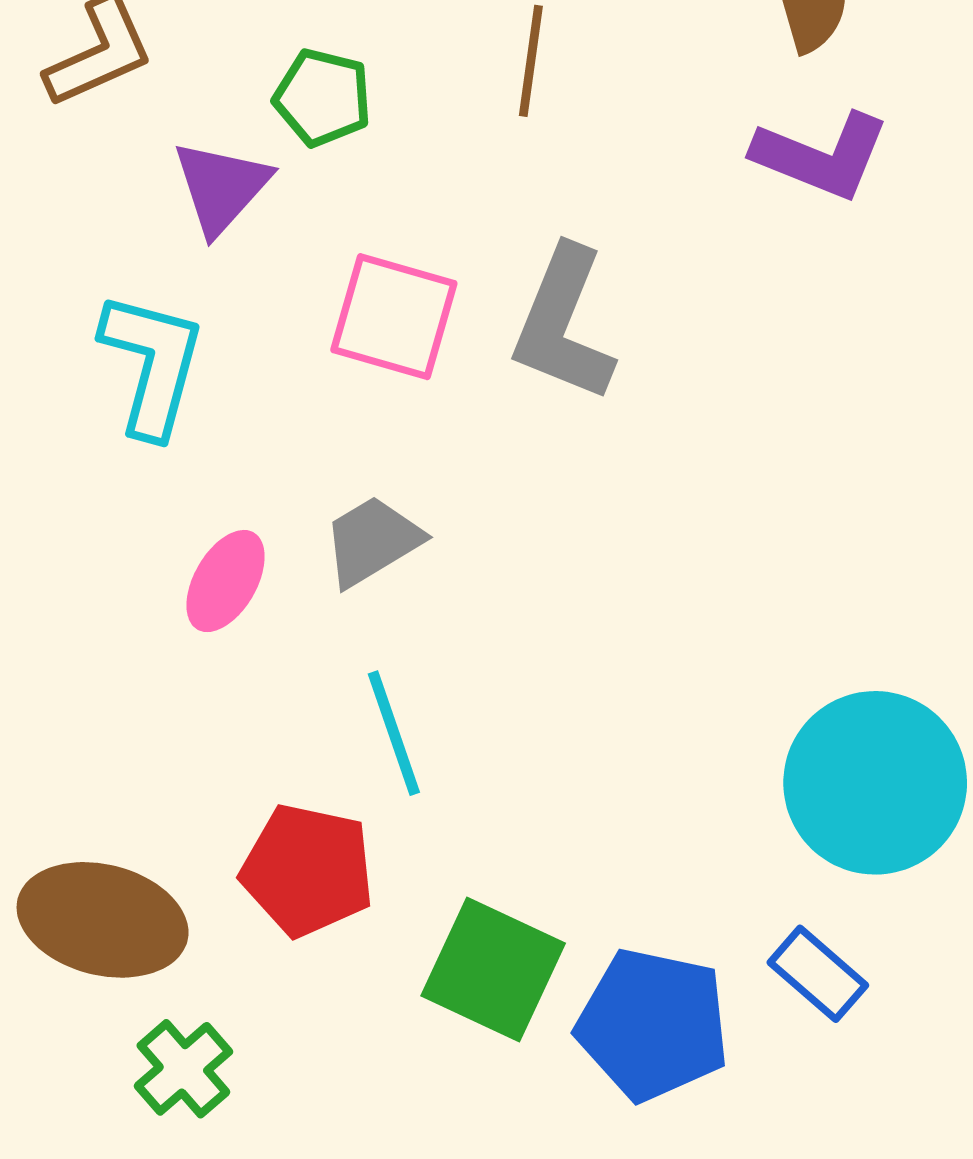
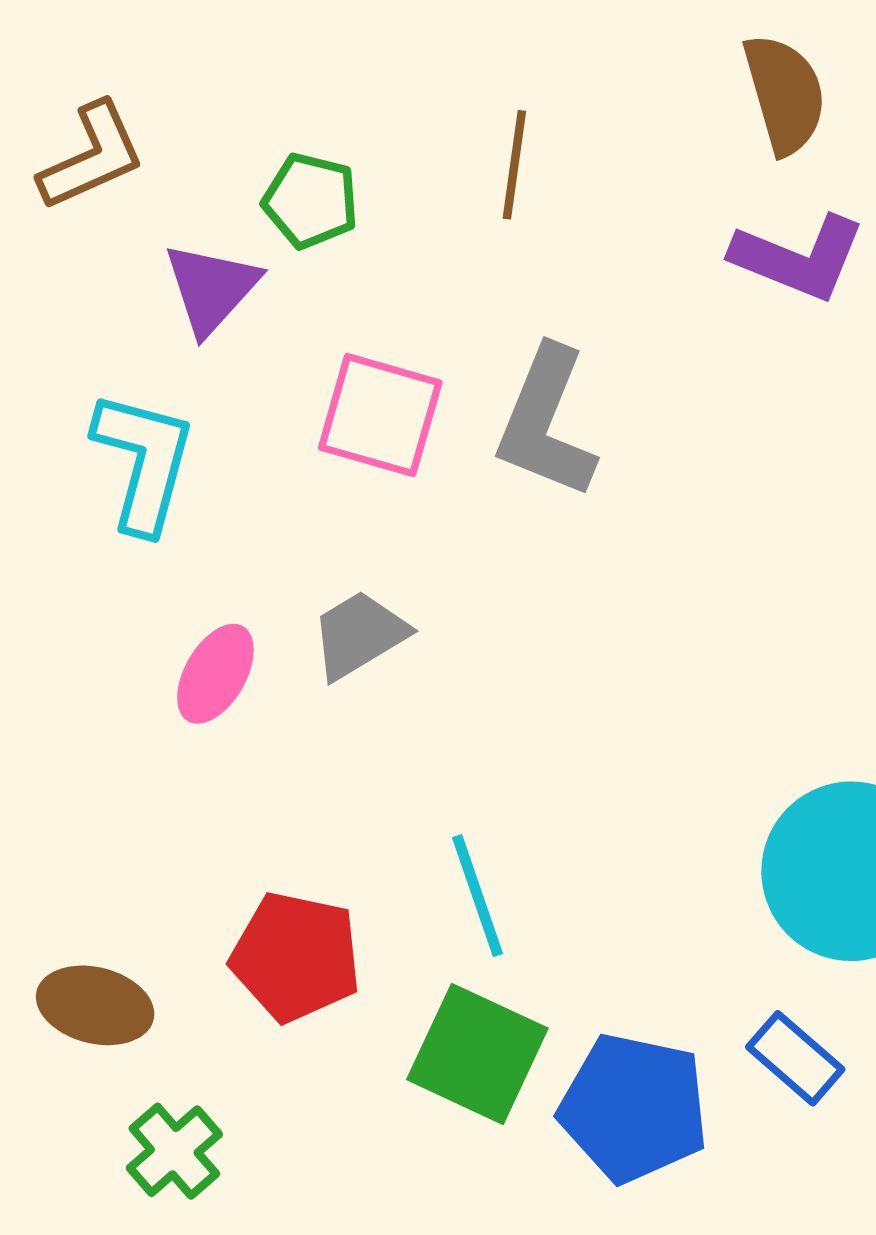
cyan line: (394, 733) -> (477, 896), moved
brown ellipse: (103, 920) -> (95, 1005), size x0.7

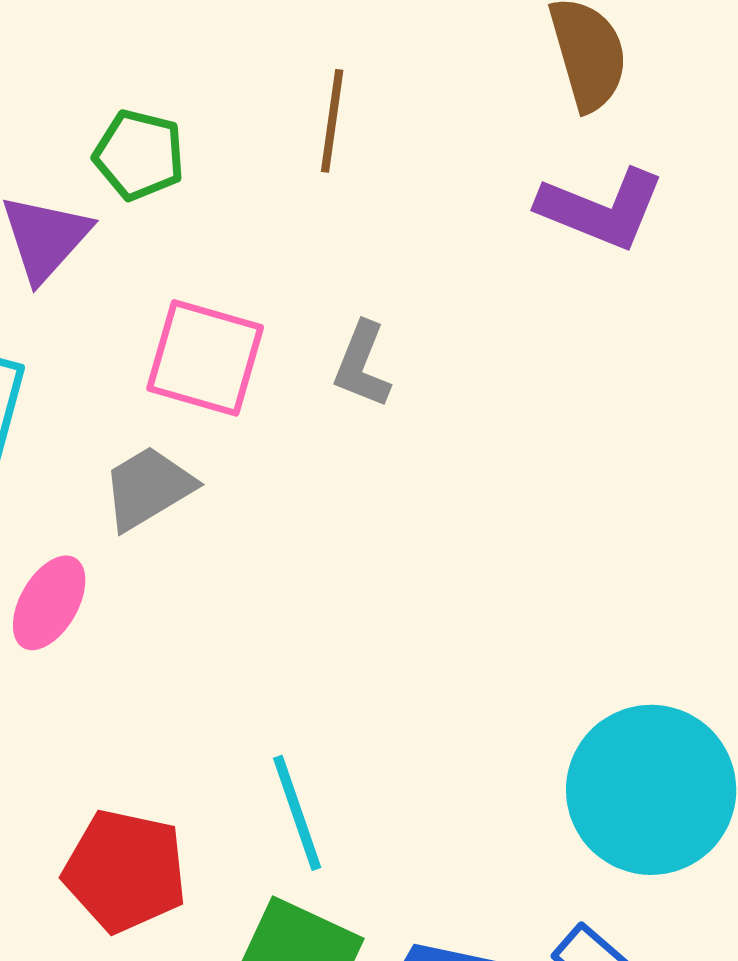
gray L-shape: (546, 422) -> (362, 365), size x0.6
gray trapezoid: (359, 635) -> (148, 488), moved

